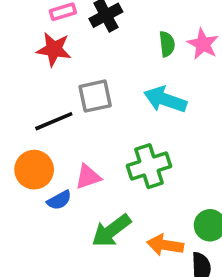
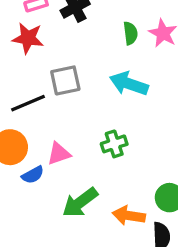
green cross: (149, 166) -> (114, 144), size x0.7

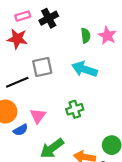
pink triangle: (59, 154) -> (38, 116), turned -35

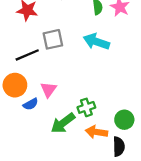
green cross: (75, 109) -> (86, 107), moved

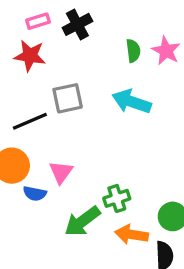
blue semicircle: (31, 104) -> (35, 193), turned 40

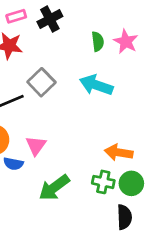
gray square: (68, 98) -> (41, 82), turned -32
green cross: (117, 198) -> (103, 182), moved, turned 30
orange arrow: (132, 235) -> (119, 152), moved

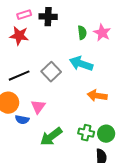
black cross: (50, 19) -> (48, 17), turned 30
gray square: (41, 82) -> (51, 72), moved
orange arrow: (119, 152) -> (97, 96), moved

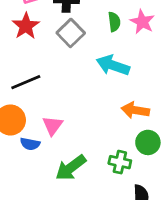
red star: (19, 36) -> (26, 26), turned 30
gray square: (51, 72) -> (71, 33), moved
green circle: (106, 134) -> (148, 142), moved

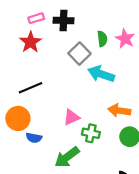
gray square: (71, 33) -> (79, 54), moved
pink triangle: (52, 126) -> (72, 117), moved, turned 30
green cross: (120, 162) -> (91, 133), moved

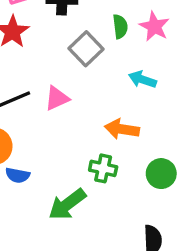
cyan arrow: (101, 74) -> (142, 79), moved, size x0.7
orange arrow: (119, 110) -> (122, 129), moved
pink triangle: (72, 117) -> (57, 98), moved

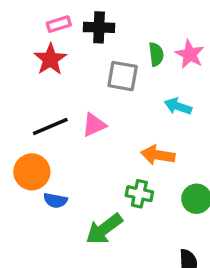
gray square: (86, 49) -> (123, 76), turned -36

